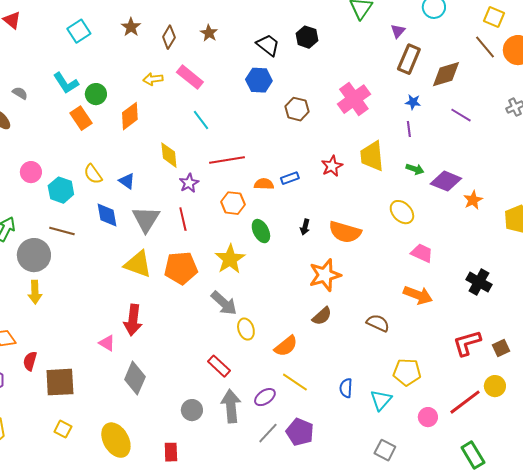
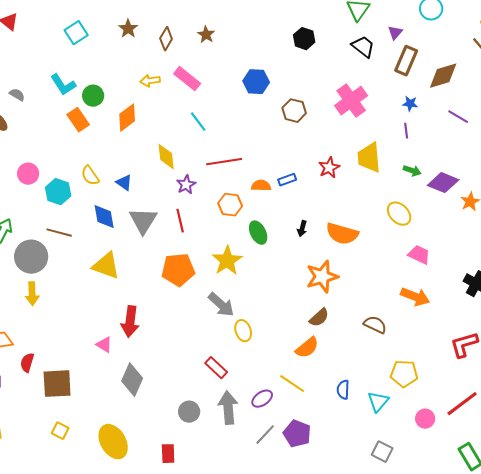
black trapezoid: (268, 45) -> (363, 47), moved
yellow triangle: (138, 264) -> (106, 266), moved
orange semicircle: (286, 346) -> (307, 348), moved

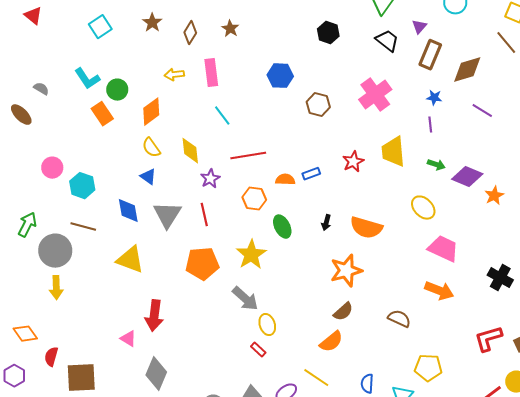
pink rectangle: (187, 79) -> (211, 73), turned 44
yellow semicircle: (90, 176) -> (151, 148), moved
pink trapezoid: (419, 255) -> (443, 249), size x1.4
red rectangle: (216, 368) -> (258, 350), moved, size x0.7

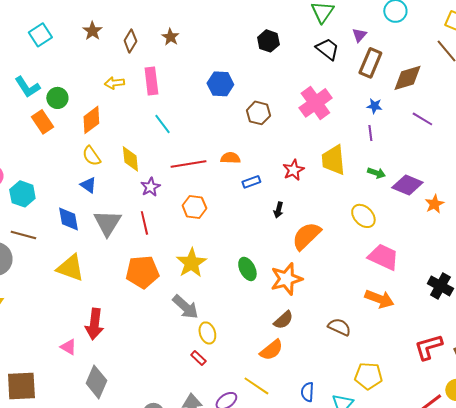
orange semicircle: (285, 180) -> (230, 158), moved
black arrow: (326, 223) -> (278, 210), moved
green ellipse: (282, 227) -> (247, 269), moved
orange semicircle: (366, 228) -> (306, 236), turned 120

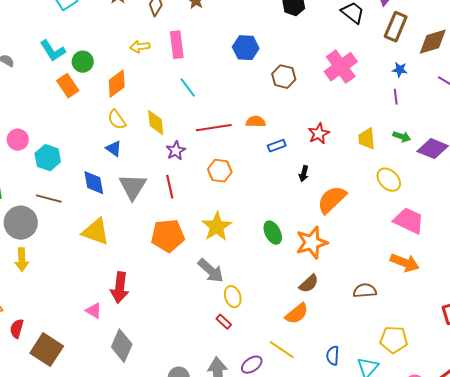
yellow trapezoid: (333, 160) -> (367, 139), moved, size x0.7
brown semicircle: (339, 327) -> (365, 291), turned -30
brown square: (21, 386) -> (47, 350), turned 36

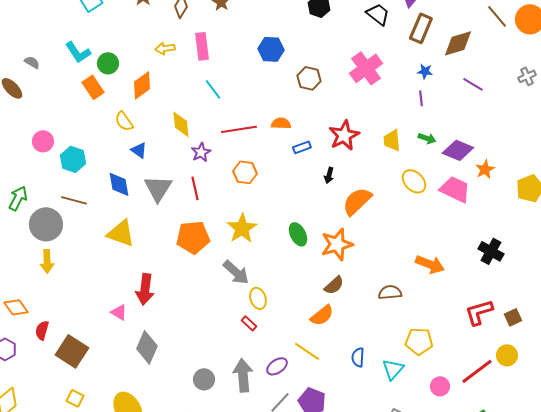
yellow semicircle: (117, 120) -> (124, 121), moved
red star: (319, 134) -> (344, 135), size x1.4
pink trapezoid: (409, 221) -> (455, 189), moved

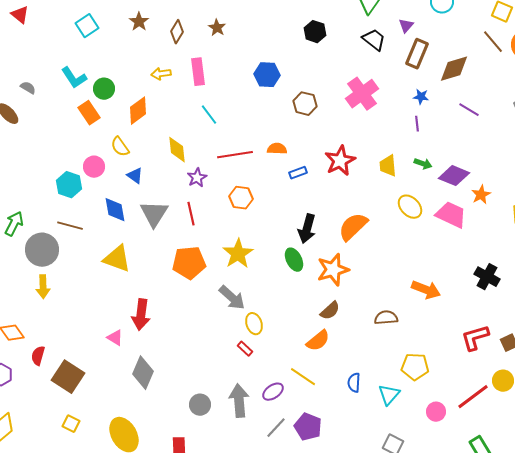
pink circle: (43, 141) -> (94, 167), moved
black arrow: (329, 175) -> (307, 229), moved, size x1.8

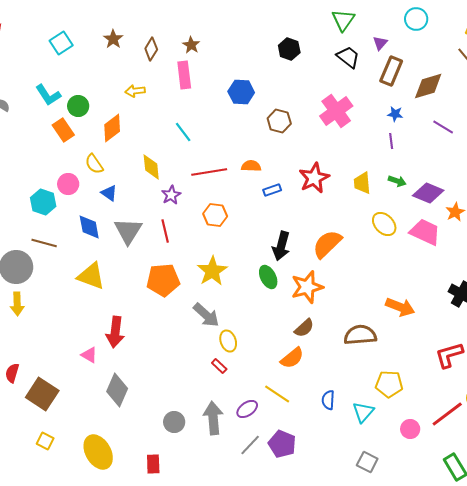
pink rectangle: (198, 72) -> (184, 75), moved
brown semicircle: (386, 318) -> (360, 335), size x1.4

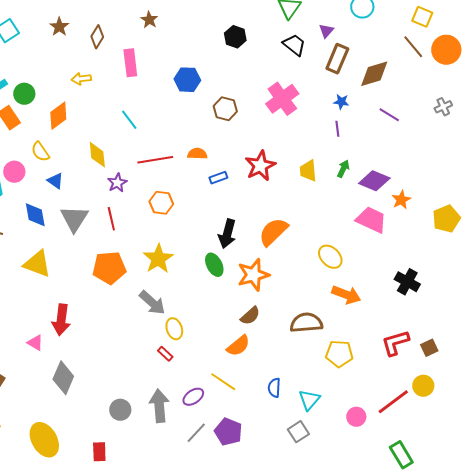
brown star: (191, 45) -> (149, 20), moved
green arrow: (397, 181) -> (343, 169), turned -84
yellow ellipse: (384, 224) -> (330, 257), moved
yellow pentagon: (389, 384) -> (339, 354), moved
gray square: (367, 462) -> (298, 432), moved, turned 30

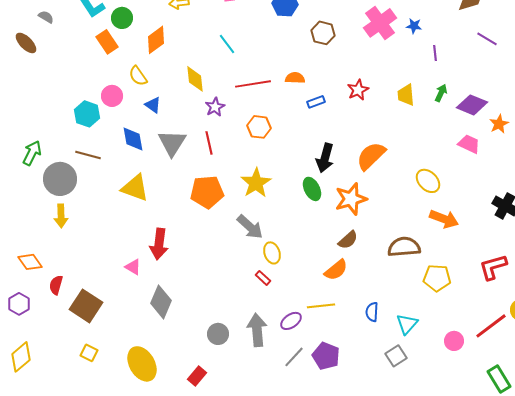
blue star: (341, 102) -> (414, 26), moved
red star: (260, 166) -> (358, 90), size x0.7
pink trapezoid: (371, 220) -> (469, 144), size x0.7
yellow line: (223, 382) -> (321, 306), turned -40
red rectangle: (99, 452) -> (197, 376), turned 42

